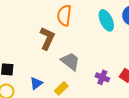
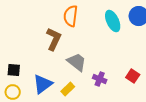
purple cross: (102, 77) -> (100, 79), moved
blue triangle: (36, 83) -> (43, 84), size x1.5

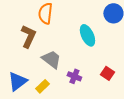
cyan ellipse: (113, 21) -> (87, 35), moved

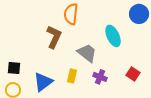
gray trapezoid: (51, 59) -> (87, 53), moved
yellow rectangle: (42, 86) -> (72, 76), moved, turned -32

